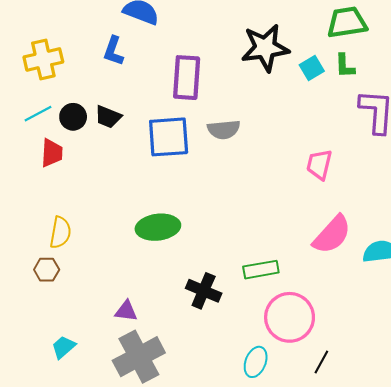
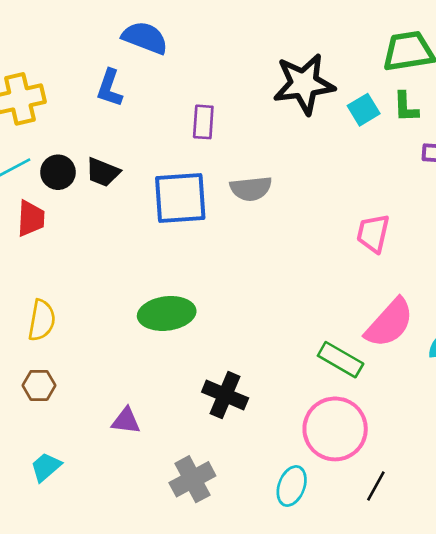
purple rectangle: (187, 78) -> (203, 122), size x0.6
brown hexagon: (47, 270) -> (39, 385), moved
green rectangle: (261, 270) -> (341, 360), moved, turned 40
gray cross: (139, 357) -> (192, 479), moved, size x0.7

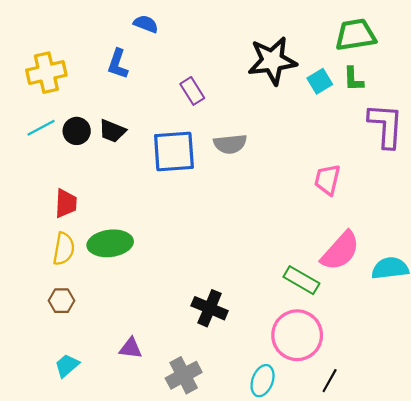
blue semicircle: (145, 38) -> (146, 24), size x0.7
purple rectangle: (203, 122) -> (192, 91), turned -36
red trapezoid: (31, 218) -> (66, 203), moved
green ellipse: (167, 313) -> (110, 243), moved
purple triangle: (126, 421) -> (131, 348), moved

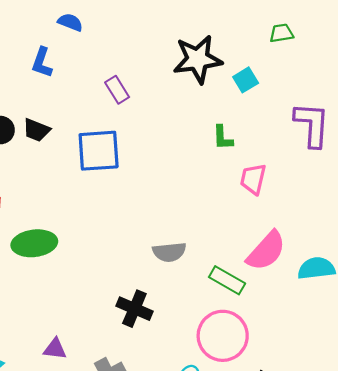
green trapezoid: (355, 35) -> (281, 33), size x0.6
green L-shape: (353, 79) -> (223, 138), moved
gray semicircle: (230, 144) -> (169, 252), moved

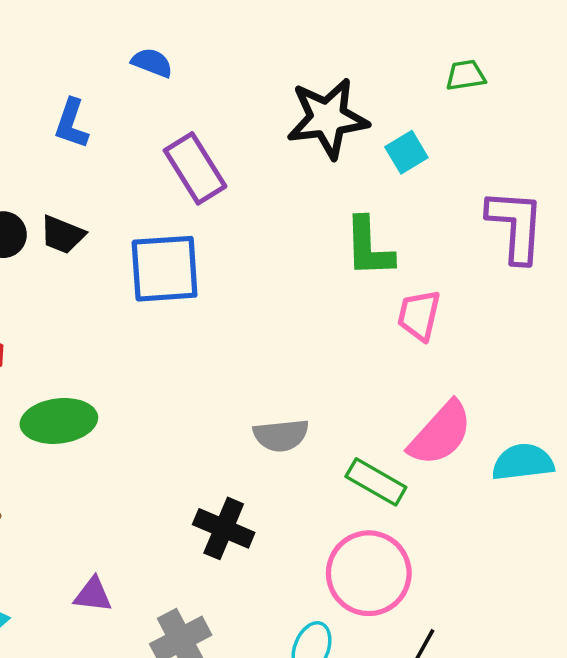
blue semicircle: (70, 22) -> (152, 63), moved
purple rectangle: (117, 90) -> (195, 168), size x1.5
green L-shape: (223, 138) -> (369, 247), size x1.5

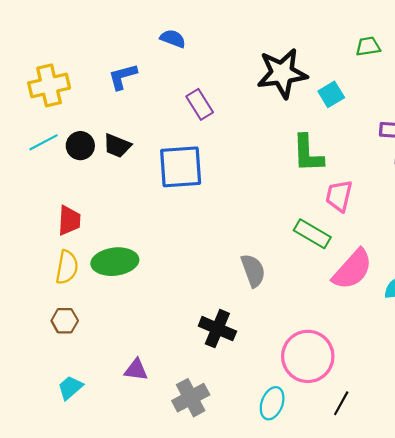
blue L-shape: (71, 124) -> (123, 77), turned 56
purple rectangle: (195, 168) -> (200, 104), size x0.7
gray semicircle: (281, 435) -> (253, 271), turned -104
green rectangle: (376, 482) -> (312, 234), moved

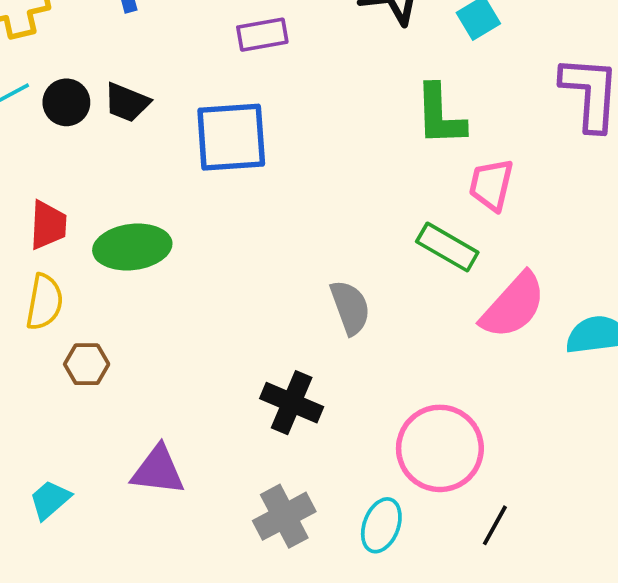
purple rectangle: (200, 104) -> (262, 35), turned -68
green ellipse: (115, 262) -> (132, 247), moved
brown hexagon: (65, 321) -> (87, 364), moved
purple triangle: (136, 370) -> (158, 470), size x1.4
gray cross: (191, 398) -> (284, 516), moved

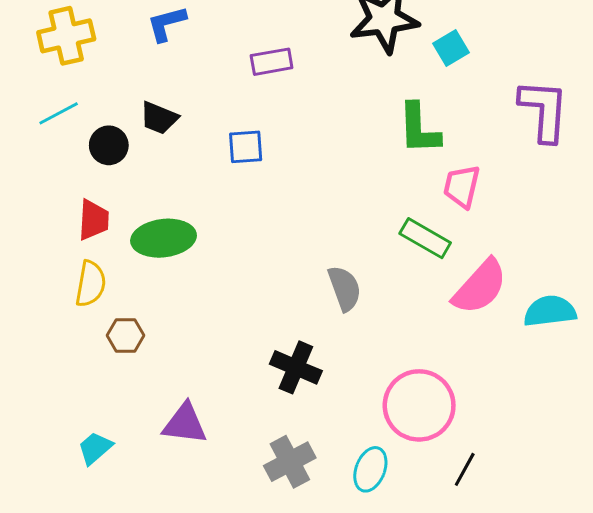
black circle: (66, 102) -> (109, 145), moved
blue square: (231, 137) -> (246, 147), size x0.6

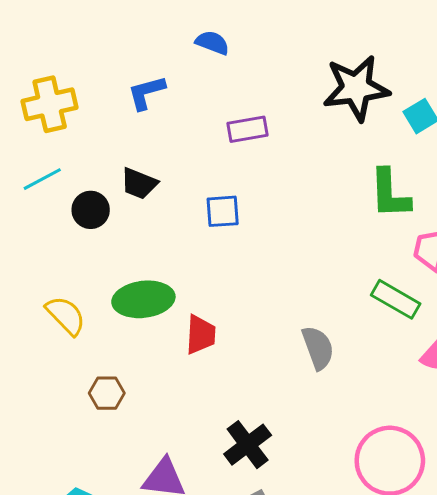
red trapezoid: (94, 220) -> (201, 335), moved
yellow semicircle: (91, 284) -> (66, 315), moved, turned -54
black cross: (296, 367) -> (248, 445), moved, turned 30

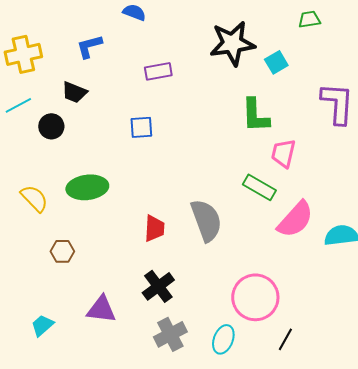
black trapezoid: (139, 183) -> (74, 92), moved
red trapezoid: (201, 335) -> (154, 228), moved
gray semicircle: (318, 348) -> (206, 220), size x1.4

